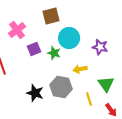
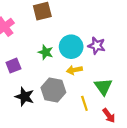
cyan circle: (69, 38) -> (71, 47), moved
purple square: (34, 49) -> (13, 66), moved

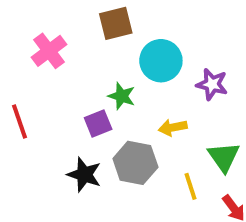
cyan circle: (71, 47) -> (161, 61), moved
purple square: (13, 66) -> (98, 124), moved

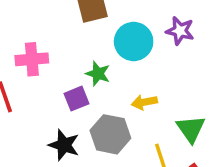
pink cross: (49, 51) -> (32, 59), moved, turned 32
purple star: (212, 84) -> (180, 31), moved

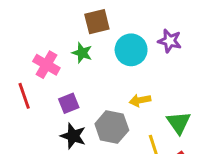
pink cross: (32, 59) -> (46, 65), turned 35
green star: (98, 74) -> (82, 53), moved
purple square: (76, 99) -> (69, 103), moved

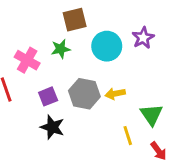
purple star: (170, 41) -> (143, 38), turned 30
green star: (82, 53) -> (61, 49), turned -30
gray hexagon: (112, 127) -> (84, 94), moved

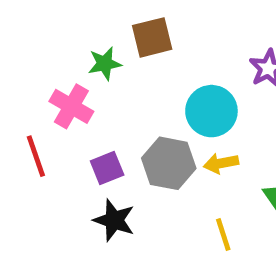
cyan circle: (107, 46) -> (211, 111), moved
green star: (61, 49) -> (105, 64), moved
yellow line: (128, 136) -> (223, 234), moved

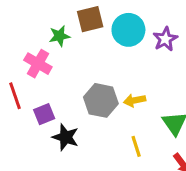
cyan circle: (211, 111) -> (128, 30), moved
purple square: (107, 168) -> (44, 114), moved

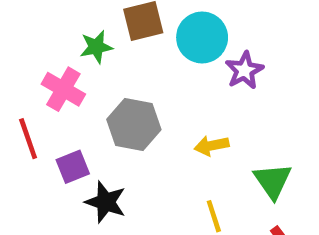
purple star: (165, 39) -> (244, 70), moved
gray hexagon: (101, 100) -> (134, 124), moved

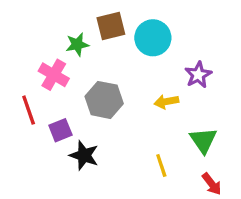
purple star: (244, 70) -> (198, 75), moved
yellow arrow: (211, 146) -> (166, 102), moved

